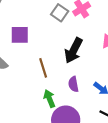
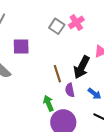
black arrow: (74, 50) -> (82, 67), moved
brown line: (43, 68) -> (57, 74), moved

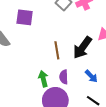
purple semicircle: (70, 90) -> (64, 77), moved

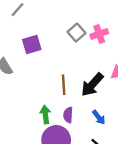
purple square: (25, 17) -> (32, 44), turned -30

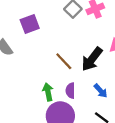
brown line: (64, 85) -> (64, 61), turned -36

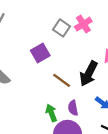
purple square: (30, 24) -> (40, 53), moved

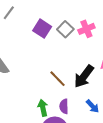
purple square: (40, 53) -> (42, 29), moved, turned -36

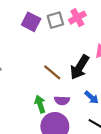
gray square: (65, 29) -> (55, 20), turned 35
purple semicircle: (64, 106) -> (62, 100), turned -80

